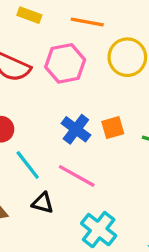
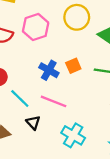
black triangle: (43, 203) -> (33, 123), turned 40

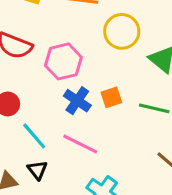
pink hexagon: (36, 27) -> (63, 61), moved
black triangle: (33, 123) -> (37, 170), moved

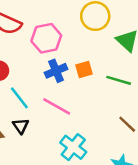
blue cross: (77, 101) -> (56, 71), turned 30

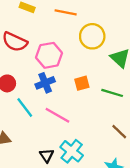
blue cross: (56, 71) -> (45, 83), moved
black triangle: (21, 126) -> (47, 155), moved

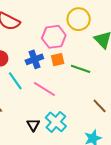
pink hexagon: (49, 55) -> (54, 37), moved
orange square: (82, 83) -> (58, 60), moved
green line: (112, 93) -> (81, 69), moved

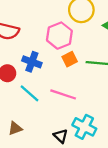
blue cross: (34, 59) -> (32, 62), moved, turned -36

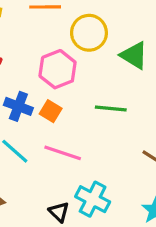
orange square: (70, 59) -> (51, 111), moved, turned -32

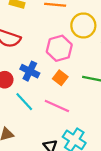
orange square: (51, 111) -> (60, 78), moved

